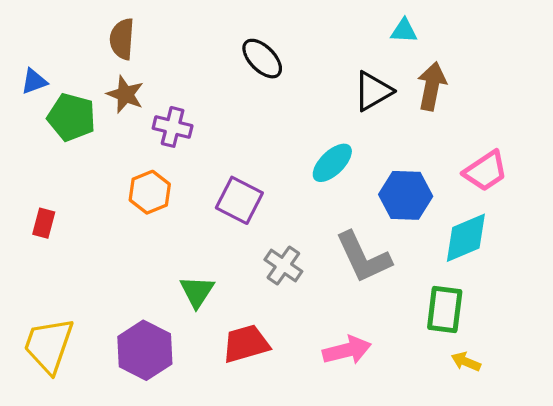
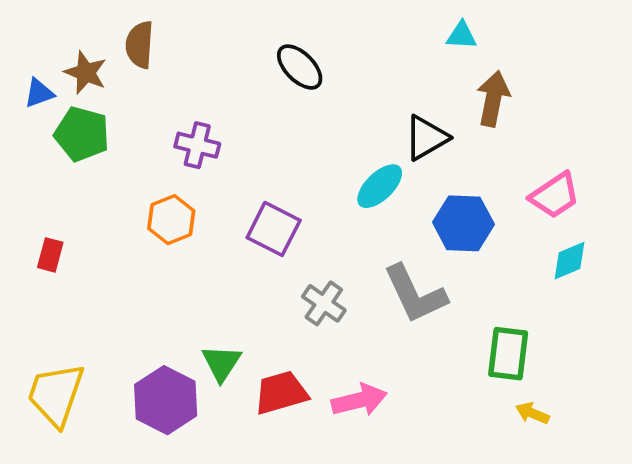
black triangle: (373, 91) -> (426, 138), moved
brown star: (125, 94) -> (86, 73), moved
cyan diamond: (466, 238) -> (570, 261), moved, size x0.7
green triangle: (197, 292) -> (221, 363), moved
pink arrow: (347, 350) -> (359, 400), moved

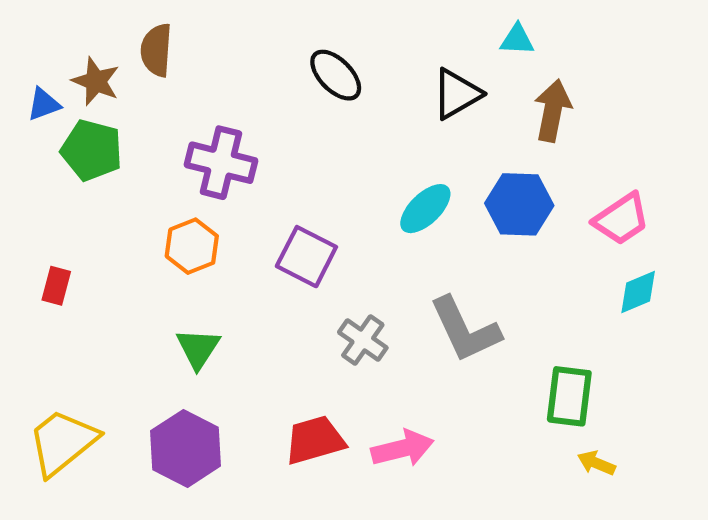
black triangle: (426, 138) -> (457, 94), moved
purple cross: (197, 145) -> (221, 163), size x1.4
blue hexagon: (463, 223) -> (519, 204), moved
green triangle: (221, 363) -> (198, 348), moved
yellow trapezoid: (56, 395) -> (62, 442), turned 32

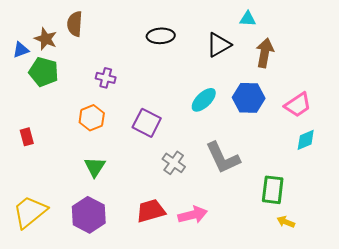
black ellipse: (336, 75) -> (161, 36), turned -48
purple cross: (221, 163) -> (106, 78), size x0.6
red rectangle: (56, 286) -> (27, 137), turned -30

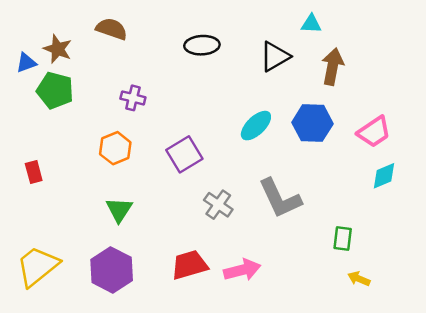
brown semicircle: (75, 24) -> (112, 29), moved, turned 105
purple square: (147, 123) -> (184, 154), turned 32
green rectangle: (273, 190) -> (343, 239), size x0.7

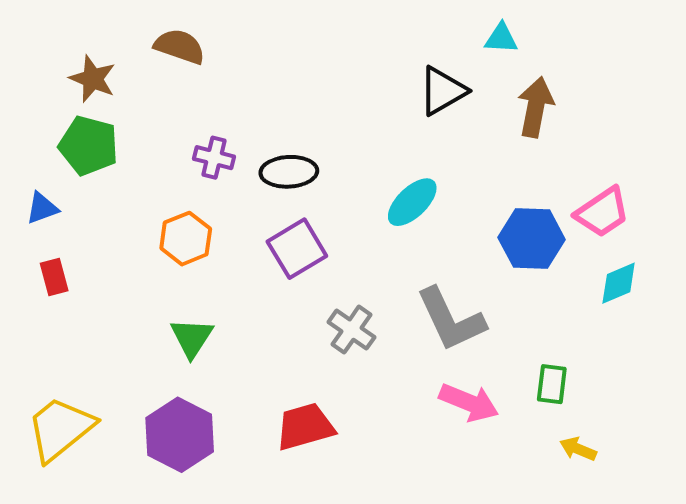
black ellipse: (202, 45) -> (289, 172), moved
blue triangle: (26, 63) -> (42, 208), moved
blue hexagon: (312, 123) -> (532, 239), moved
pink arrow: (242, 270) -> (469, 402), moved, turned 36

